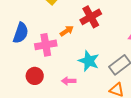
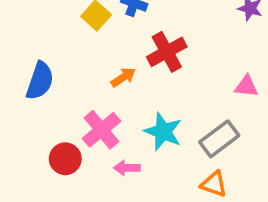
pink cross: (46, 45) -> (101, 130), moved, turned -30

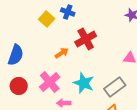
red circle: (65, 159) -> (19, 86), moved

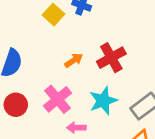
red cross: (86, 39) -> (111, 58), moved
cyan star: (84, 83) -> (103, 101), turned 30

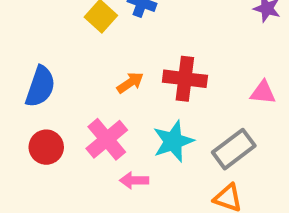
red cross: (111, 58) -> (185, 79), turned 36

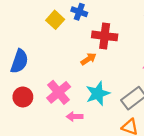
red cross: (185, 79) -> (105, 36), moved
orange arrow: (130, 83) -> (89, 59), moved

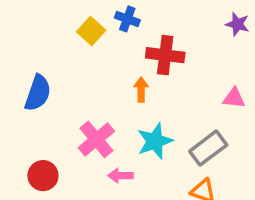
orange arrow: (89, 59) -> (141, 90), turned -56
red circle: (23, 97) -> (43, 176), moved

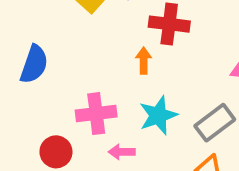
pink cross: (96, 139) -> (96, 114), turned 33
red circle: (43, 176) -> (56, 152), moved

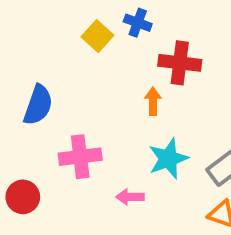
pink cross: (96, 114) -> (80, 157), moved
red circle: (56, 152) -> (23, 197), moved

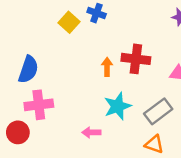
red cross: (180, 63) -> (136, 59), moved
pink cross: (80, 157) -> (39, 105), moved

